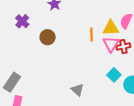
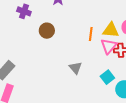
purple cross: (22, 21) -> (24, 11), turned -32
gray triangle: (78, 90) -> (75, 68), moved

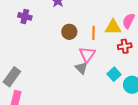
brown circle: (47, 31) -> (69, 32), moved
pink triangle: (109, 46) -> (87, 54), moved

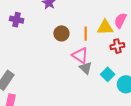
pink triangle: (87, 54) -> (80, 55), turned -30
gray triangle: (81, 68) -> (86, 68), moved

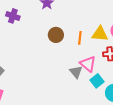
pink triangle: (80, 55) -> (88, 64), moved

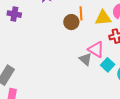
brown circle: (56, 35) -> (71, 22), moved
orange line: (80, 38) -> (81, 13), moved

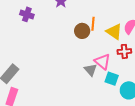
yellow triangle: (103, 18) -> (114, 32), turned 30
cyan square: (108, 65) -> (112, 79), turned -32

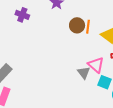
brown circle: (82, 31) -> (77, 25), moved

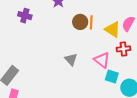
gray triangle: (84, 73) -> (71, 59), moved

